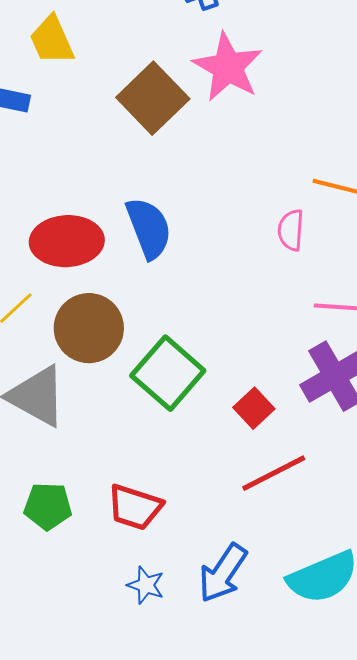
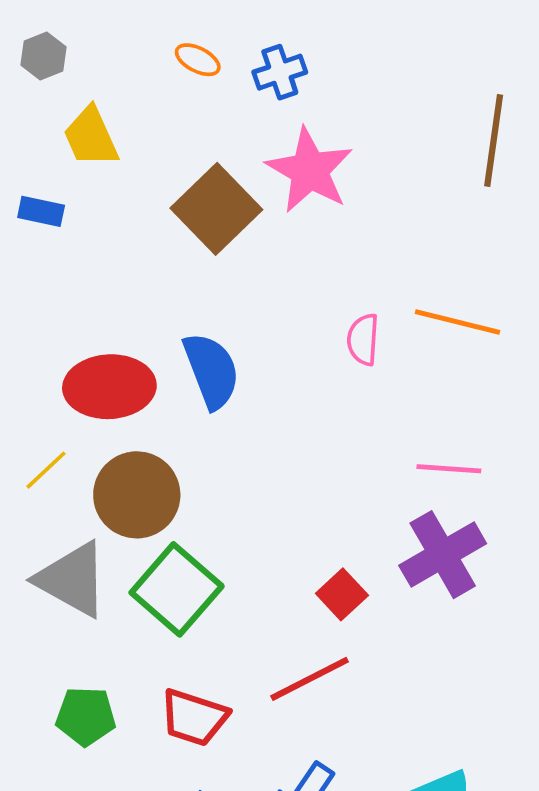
pink semicircle: (291, 230) -> (363, 339), moved
green square: (168, 373) -> (177, 589), moved
red line: (274, 473) -> (310, 679), moved

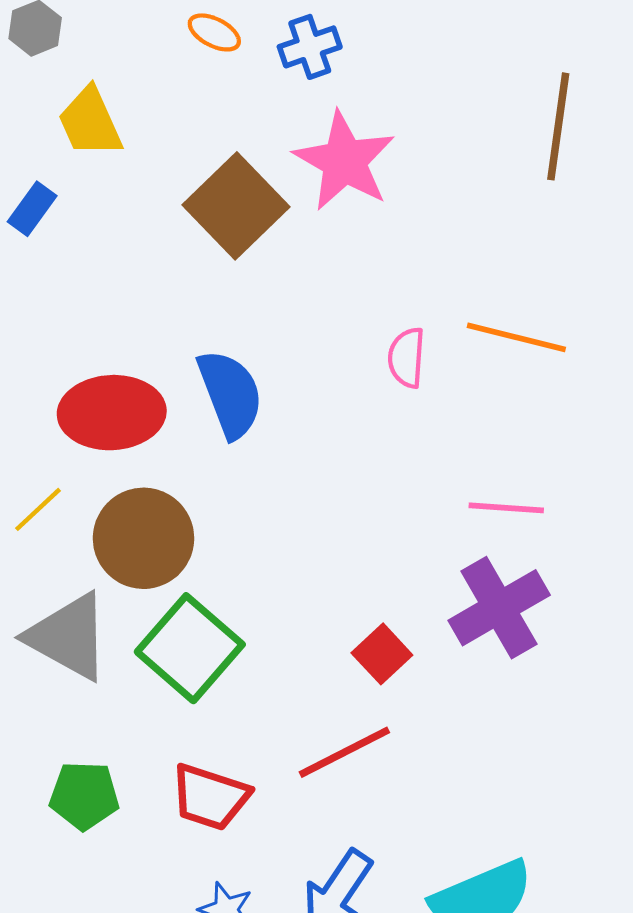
blue rectangle: (41, 211) -> (32, 209), turned -66

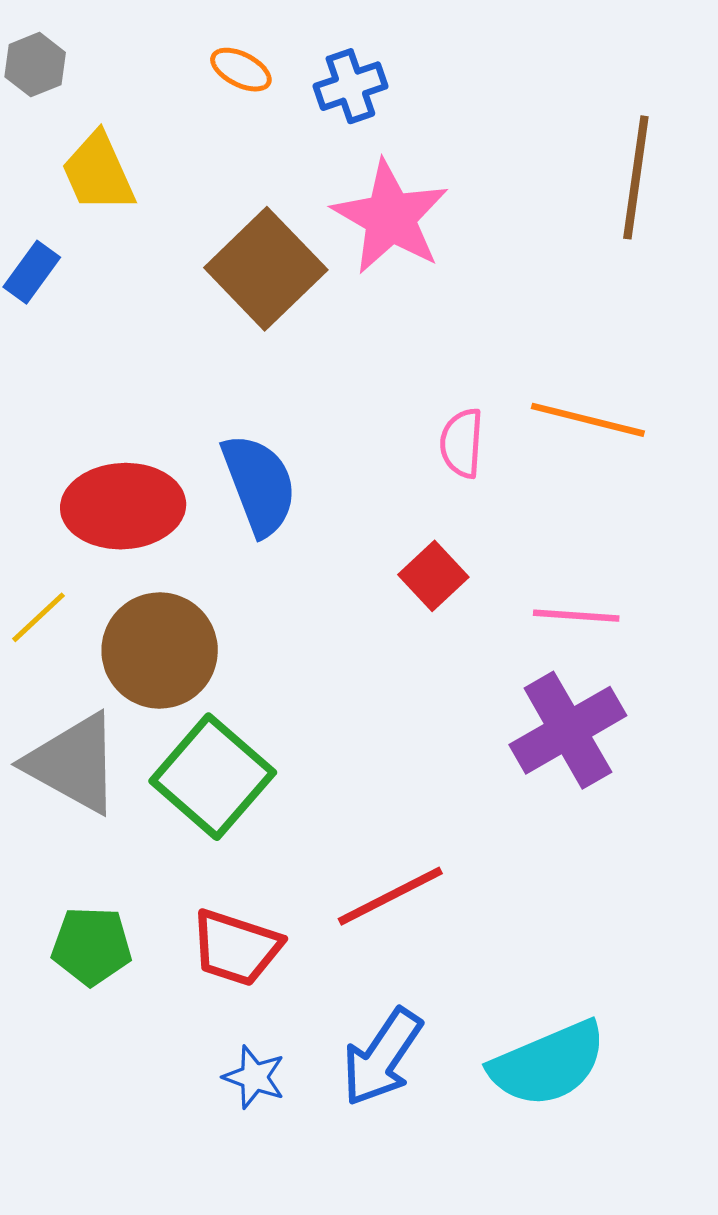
red square: (382, 654) -> (433, 576), moved

